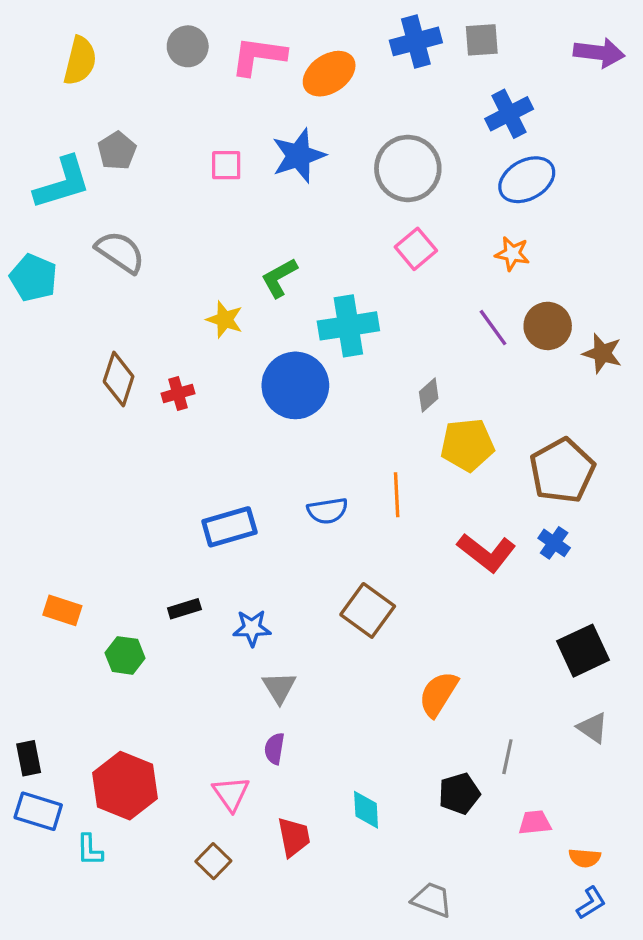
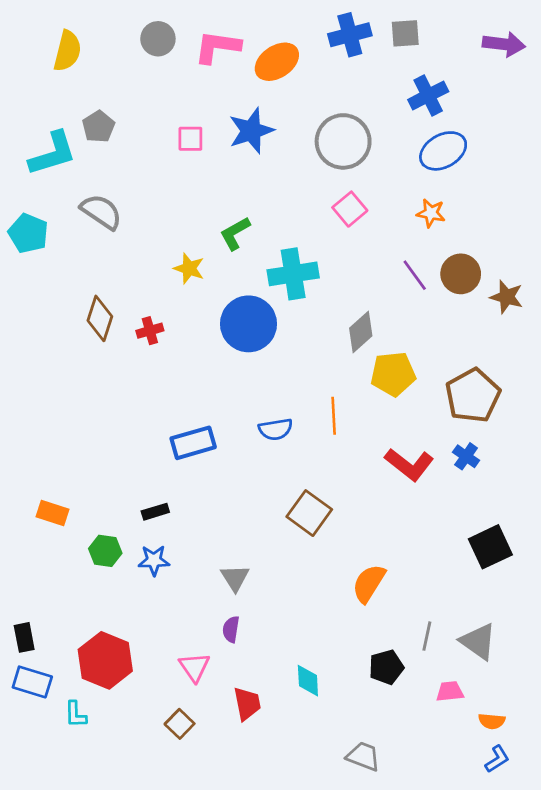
gray diamond: (429, 395) -> (361, 332), size x1.4
blue star: (252, 628) -> (154, 560), moved
gray triangle: (593, 728) -> (478, 641), moved, size x1.4

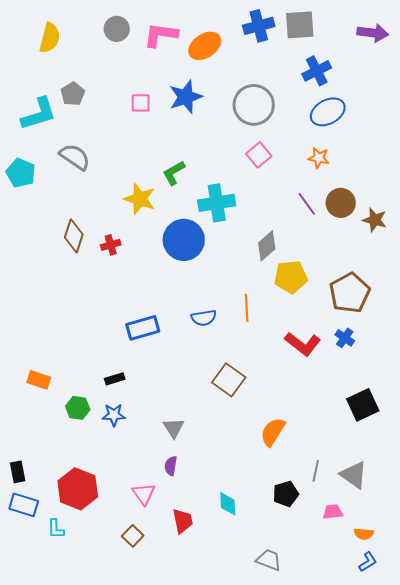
gray square: (405, 33) -> (300, 25), size x1.4
yellow star: (189, 268) -> (140, 199), size x1.4

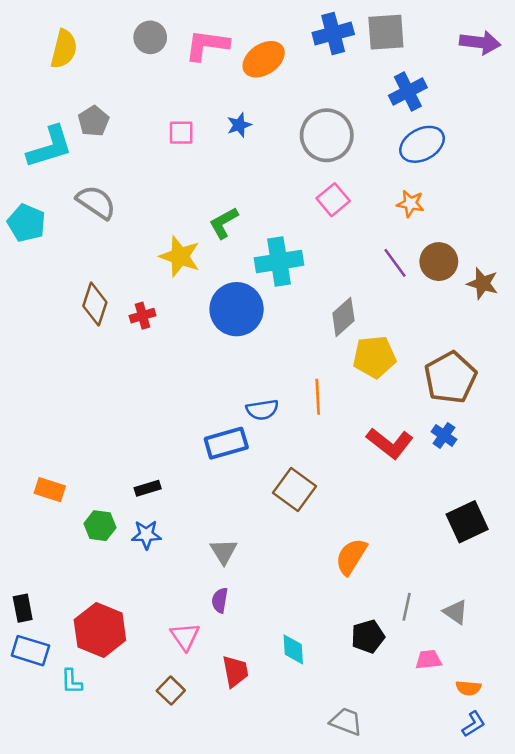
blue star: (186, 97) -> (239, 125), size x0.6
blue rectangle: (143, 328) -> (226, 443), moved
gray triangle: (354, 475) -> (456, 612), size x0.7

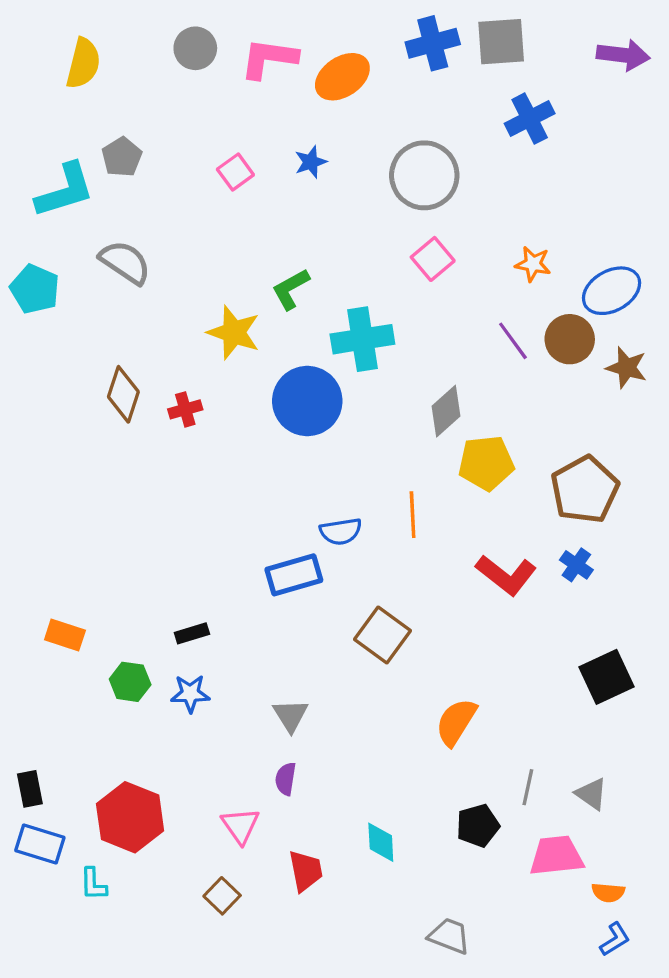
pink square: (181, 133) -> (235, 172), turned -36
blue ellipse: (422, 144) -> (612, 291), moved
pink trapezoid: (428, 660) -> (556, 856), size x1.6

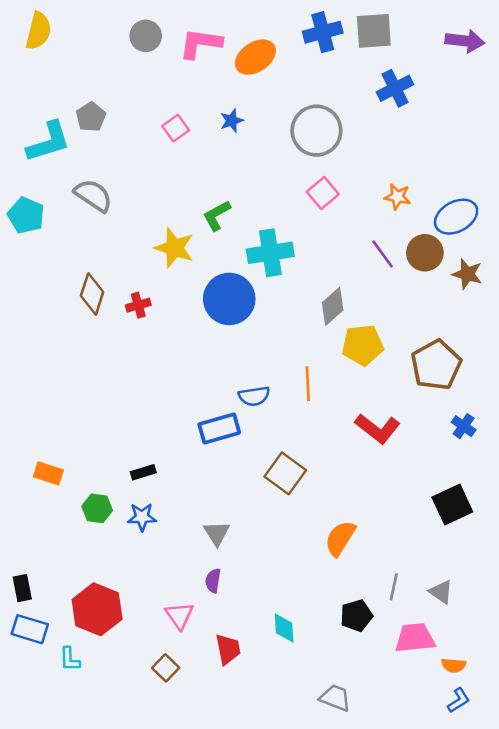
yellow semicircle: (83, 63) -> (38, 31), moved
blue cross: (576, 565) -> (464, 426), moved

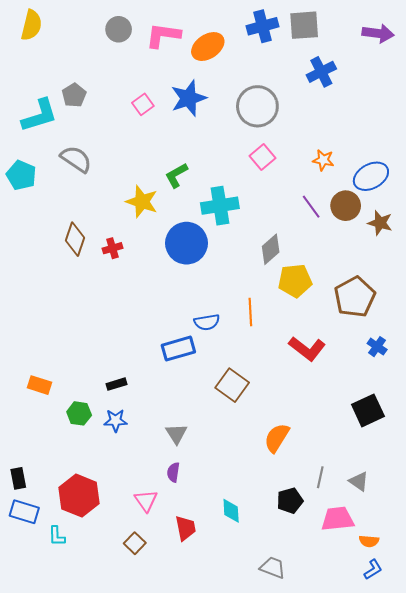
blue star: (232, 121) -> (189, 98), size x1.8

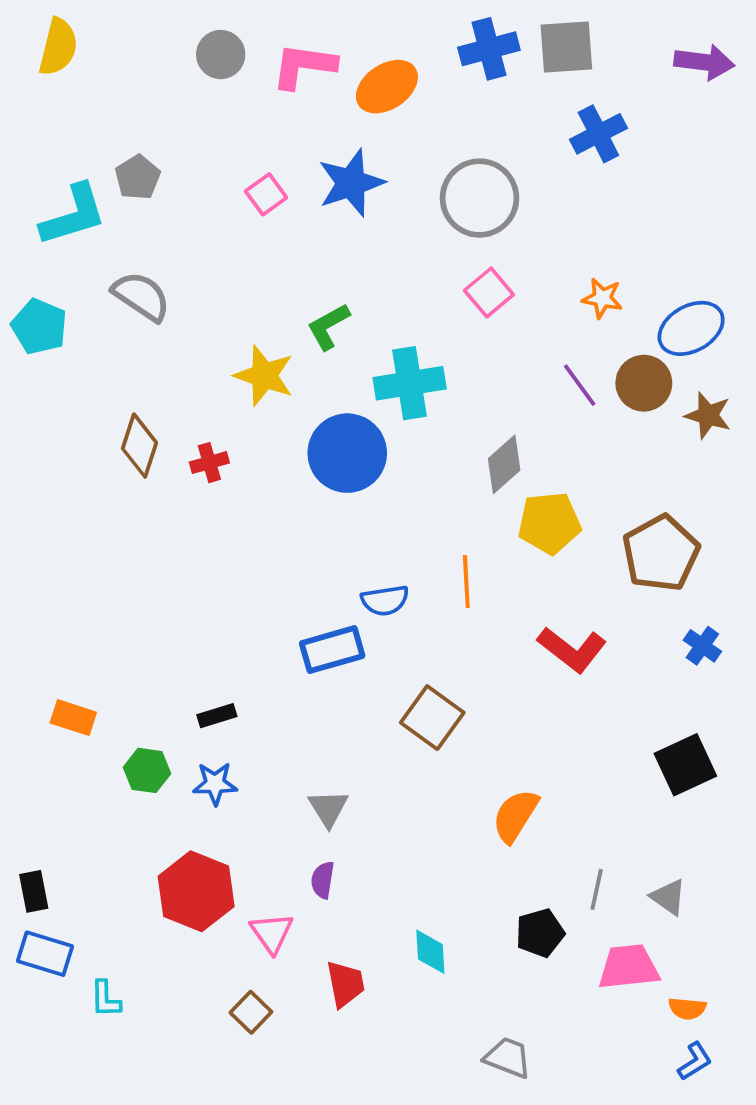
red hexagon: (79, 496) -> (196, 891), moved

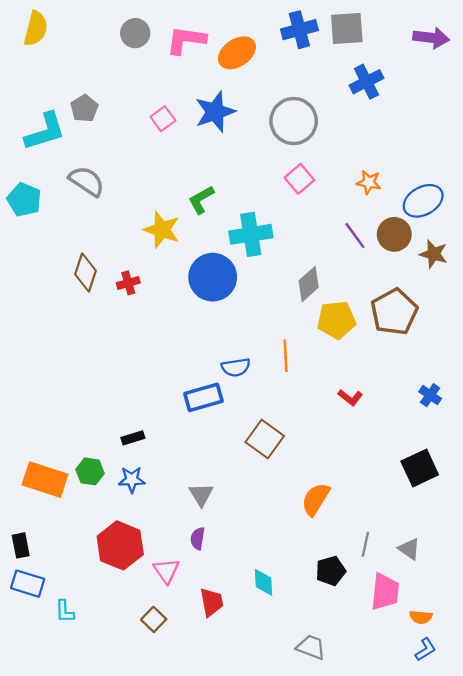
brown pentagon: (661, 553) -> (394, 312), moved
red L-shape: (572, 650) -> (350, 397), size x0.6
orange rectangle: (73, 718) -> (45, 480), moved, size x1.6
pink trapezoid: (629, 967) -> (385, 592), turned 102

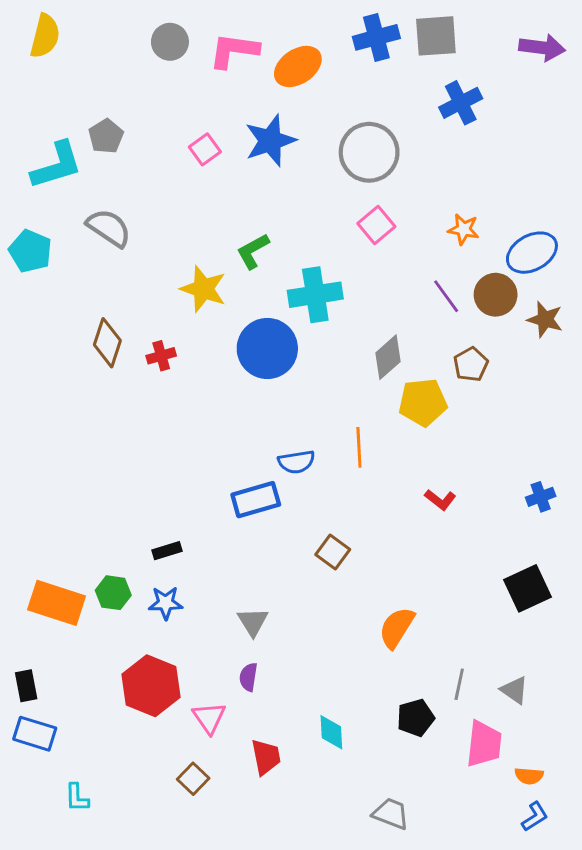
brown pentagon: (394, 312) -> (471, 364), moved, size x0.6
blue cross: (430, 395) -> (541, 497), turned 35
brown square: (265, 439) -> (333, 552), size x0.7
cyan L-shape: (65, 611) -> (77, 798), moved

